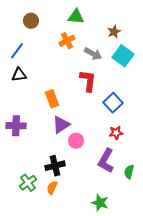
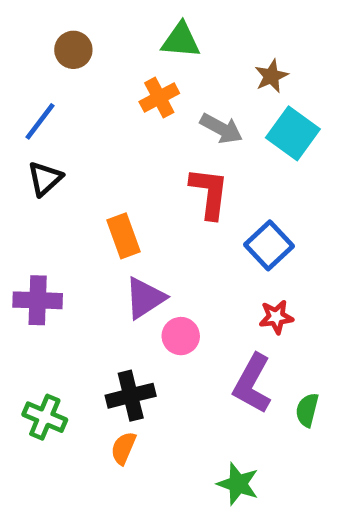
black triangle: (19, 75) -> (45, 179), turned -35
green cross: (28, 183) -> (45, 417), moved, turned -30

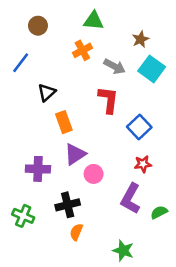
black triangle: (45, 179) -> (47, 92), moved
purple cross: (38, 300) -> (38, 169), moved
green semicircle: (307, 410) -> (159, 212), turned 49
orange semicircle: (123, 448) -> (76, 232), moved

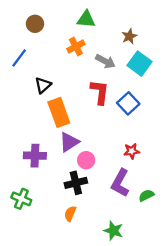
orange rectangle: (64, 122) -> (59, 112), size x1.4
blue square: (139, 127) -> (128, 103), moved
black cross: (68, 205) -> (76, 183), moved

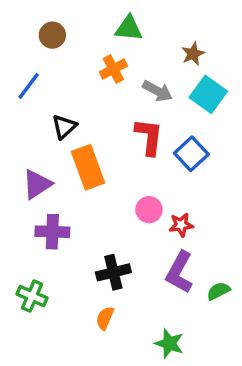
purple triangle: (69, 142) -> (37, 184), moved
red star: (132, 151) -> (181, 225), moved
pink circle: (86, 160) -> (149, 210), moved

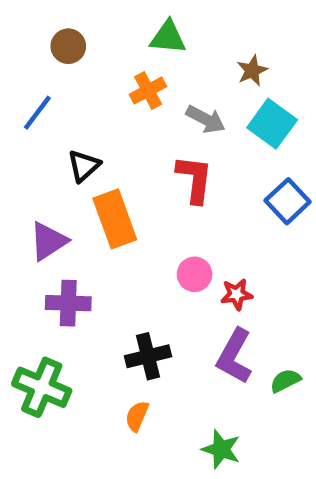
blue square: (191, 154) -> (288, 201), moved
green cross: (32, 296) -> (42, 387), size x1.4

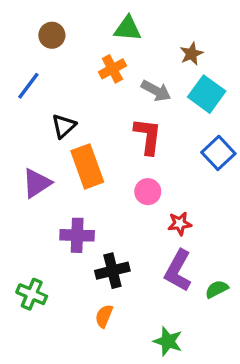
pink circle: (195, 274) -> (148, 192), moved
purple cross: (68, 303) -> (77, 235), moved
green cross: (42, 387) -> (32, 294), size x0.7

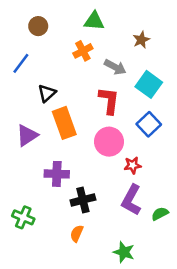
cyan square: (207, 94) -> (149, 84), moved
blue square: (218, 153) -> (149, 124), moved
pink circle: (148, 192) -> (109, 142), size x1.5

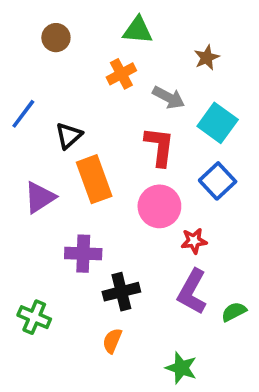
blue line: (21, 63) -> (23, 114), moved

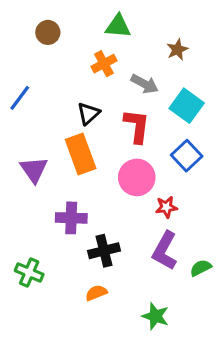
black triangle: (69, 136) -> (88, 113), moved
purple triangle: (40, 197) -> (34, 170), turned -32
orange semicircle: (112, 341) -> (96, 293), turned 45

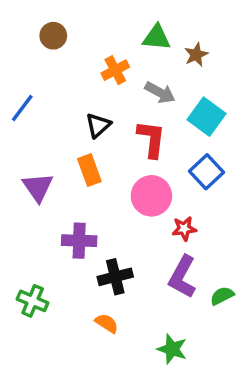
green triangle: (118, 26) -> (157, 37), moved
orange rectangle: (81, 154) -> (89, 170), size x0.7
orange semicircle: (96, 293) -> (107, 323), turned 55

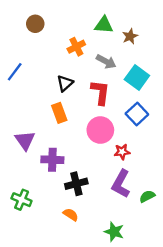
purple triangle: (38, 187) -> (25, 140), moved

